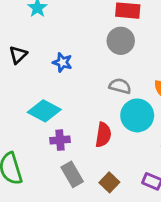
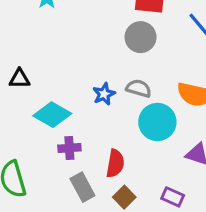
black triangle: (18, 55) -> (19, 79), moved, turned 42
blue star: (62, 62) -> (104, 94), moved, turned 30
red semicircle: (103, 135) -> (115, 163), moved

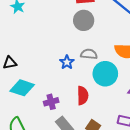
cyan diamond: (52, 115) -> (22, 88), moved
red semicircle: (115, 163) -> (83, 96), moved

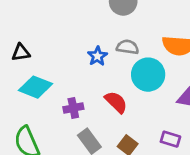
red semicircle: (83, 96) -> (116, 102), turned -48

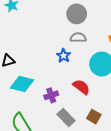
gray semicircle: (128, 47) -> (78, 38), moved

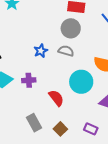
blue star: (64, 56) -> (41, 51), moved
purple cross: (51, 95) -> (29, 80), moved

